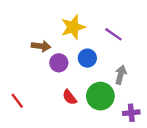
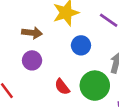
purple circle: (59, 63) -> (32, 60), moved

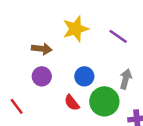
blue circle: (81, 45) -> (84, 76), moved

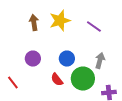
brown arrow: (42, 49) -> (34, 23), moved, turned -105

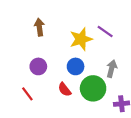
yellow star: (60, 21) -> (81, 39), moved
red line: (13, 83) -> (27, 94), moved

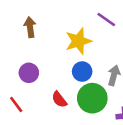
purple line: (105, 31) -> (106, 20), moved
blue circle: (76, 66) -> (82, 72), moved

